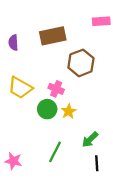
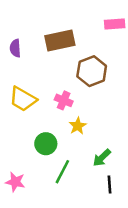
green circle: (47, 109) -> (46, 144), moved

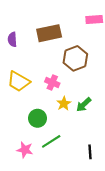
green arrow: (102, 158) -> (84, 105), moved
green line: (62, 172) -> (51, 141), turned 30
pink star: (15, 182) -> (25, 150), moved

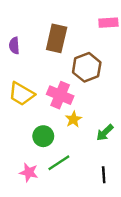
brown rectangle: (49, 33) -> (57, 38), turned -65
pink cross: (52, 83) -> (60, 95), size x1.5
green arrow: (84, 105) -> (105, 133), moved

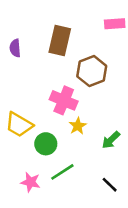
yellow trapezoid: (22, 94) -> (19, 125), moved
black line: (104, 175) -> (110, 185), turned -42

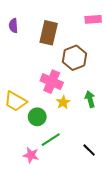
purple semicircle: (15, 48) -> (13, 26), moved
green arrow: (111, 140) -> (90, 99), moved, turned 119
pink star: (30, 182) -> (31, 155), moved

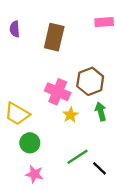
brown hexagon: (75, 58) -> (90, 81), moved
green circle: (37, 117) -> (30, 143), moved
green line: (51, 140) -> (77, 157), moved

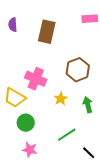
pink cross: (58, 92) -> (36, 79), moved
green arrow: (101, 111) -> (88, 105), moved
black line: (99, 168) -> (89, 153), moved

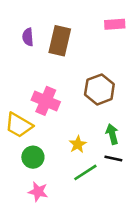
purple semicircle: (13, 25) -> (28, 37), moved
yellow star: (61, 99) -> (78, 144), moved
black line: (89, 153) -> (113, 158), moved, turned -32

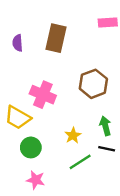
purple semicircle: (28, 37) -> (18, 43), moved

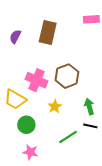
purple semicircle: (18, 43) -> (15, 37), turned 32
brown hexagon: (93, 84) -> (67, 76), moved
yellow star: (73, 135) -> (55, 107), moved

